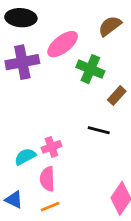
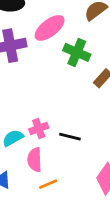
black line: (99, 130) -> (70, 137), moved
orange line: (50, 207) -> (48, 184), moved

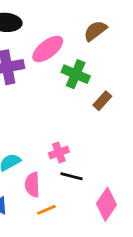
pink cross: (39, 128) -> (59, 152), moved
black line: (70, 137) -> (72, 176), moved

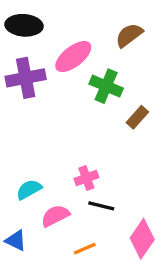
pink semicircle: (32, 185) -> (55, 216), turned 65
orange line: (46, 210) -> (85, 249), moved

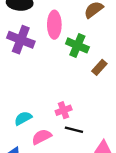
pink ellipse: (73, 57) -> (54, 25), turned -52
purple cross: (26, 78) -> (21, 40), turned 32

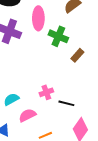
black line: (74, 130) -> (66, 103), moved

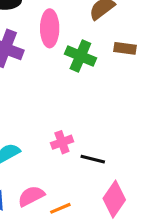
brown rectangle: (77, 55) -> (125, 48), moved, turned 56
pink semicircle: (27, 115) -> (31, 196), moved

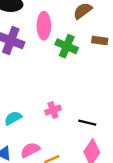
black line: (93, 159) -> (87, 123), moved

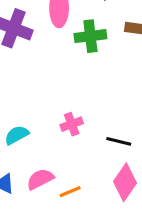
green cross: (67, 46) -> (90, 36), turned -30

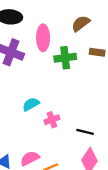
cyan semicircle: (17, 135) -> (31, 104), moved

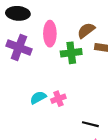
brown semicircle: (81, 23) -> (86, 30), moved
pink cross: (52, 120) -> (58, 99), moved

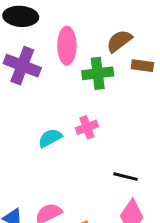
pink cross: (58, 99) -> (87, 127), moved

